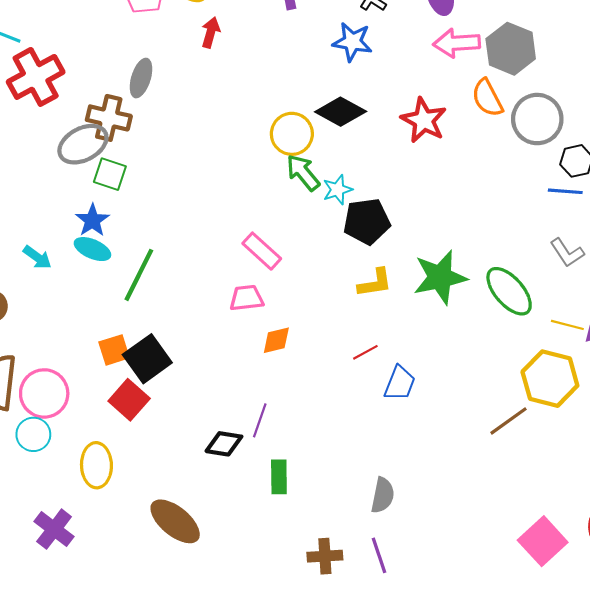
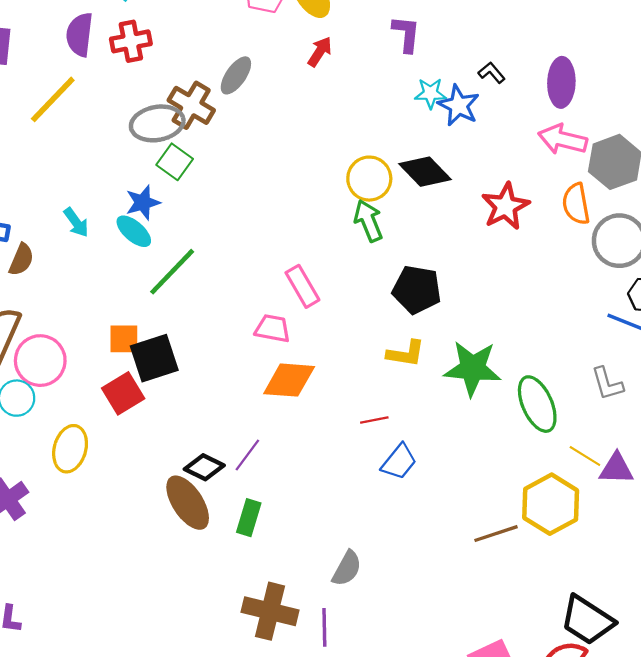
red cross: (36, 77) -> (131, 41), size x0.7
cyan star: (338, 190) -> (430, 93), moved
orange diamond: (276, 340) -> (289, 380), size x1.6
brown ellipse: (175, 521) -> (188, 503), moved
brown cross: (325, 556) -> (270, 611), size x1.5

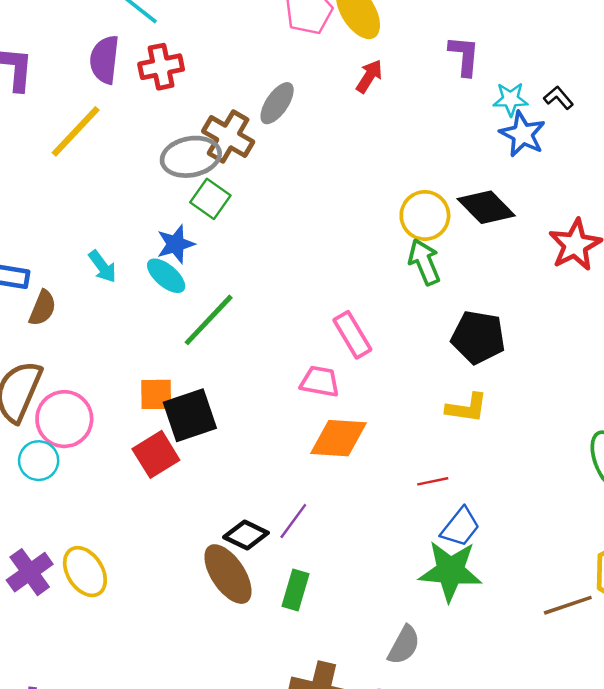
cyan star: (430, 93) -> (511, 99), moved
green star: (473, 368) -> (450, 571), moved
yellow ellipse: (70, 449) -> (85, 572), moved, turned -48

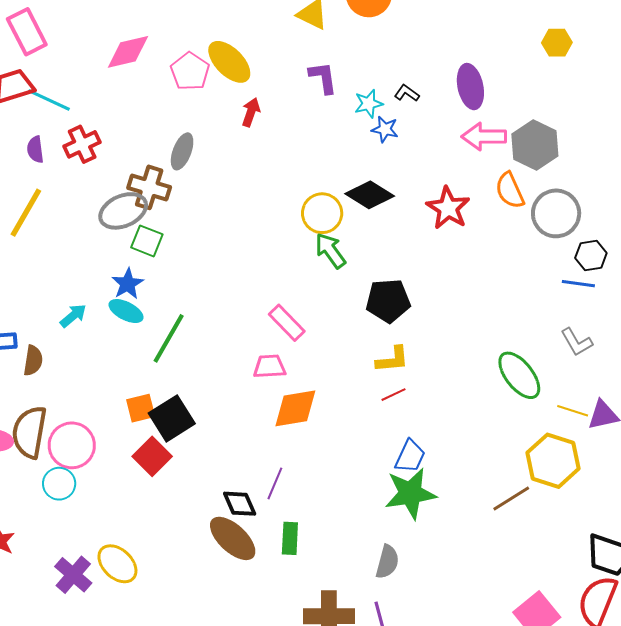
purple semicircle: (104, 60) -> (35, 149), size x0.7
blue star: (523, 134) -> (385, 129), size x0.7
cyan arrow: (102, 266) -> (73, 316), turned -80
red line: (433, 481) -> (394, 395), moved
black diamond: (246, 535) -> (240, 504), turned 54

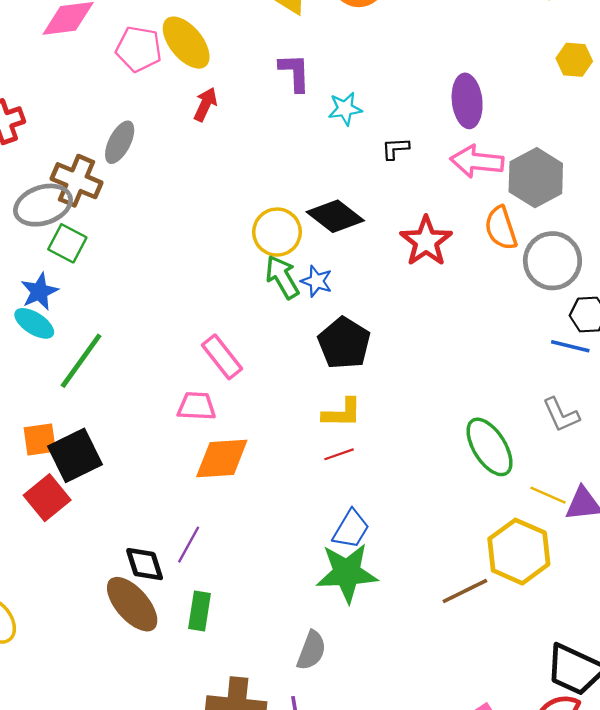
pink pentagon: (190, 71) -> (139, 49), turned -30
black L-shape: (407, 93) -> (395, 148), moved, turned -45
blue star: (385, 129) -> (317, 281), moved
black pentagon: (388, 301) -> (344, 343), turned 30

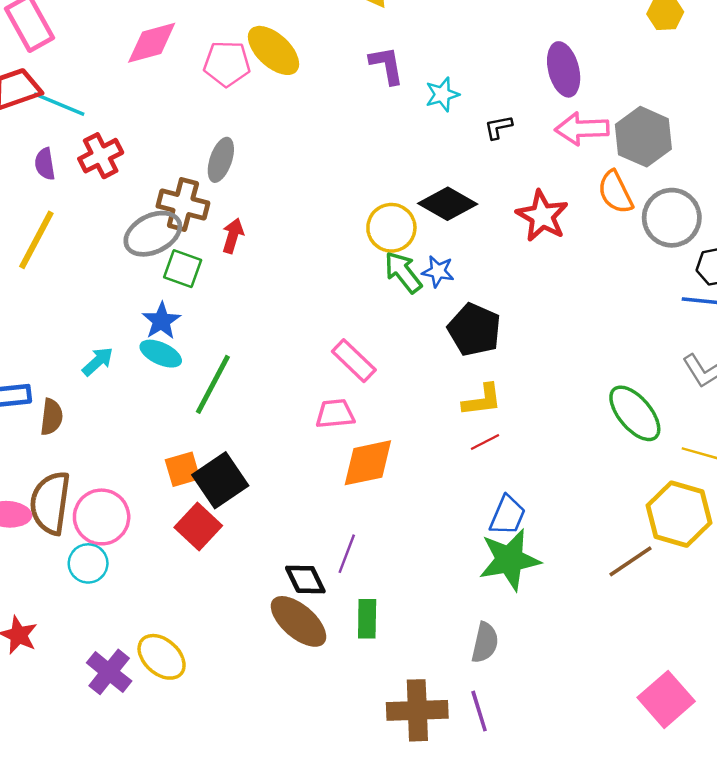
red arrow: (205, 104) -> (233, 236), moved

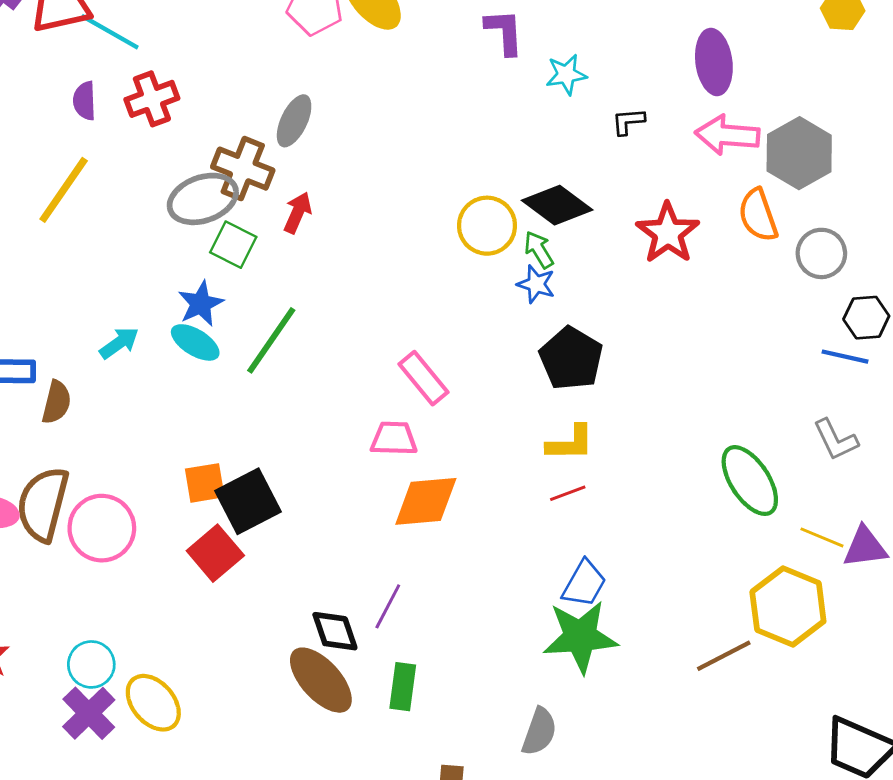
gray circle: (672, 218) -> (821, 253), size x0.7
green arrow: (403, 272) -> (539, 250), moved, size x0.7
green line: (213, 384) -> (271, 340), moved
cyan circle: (88, 563) -> (91, 664), moved

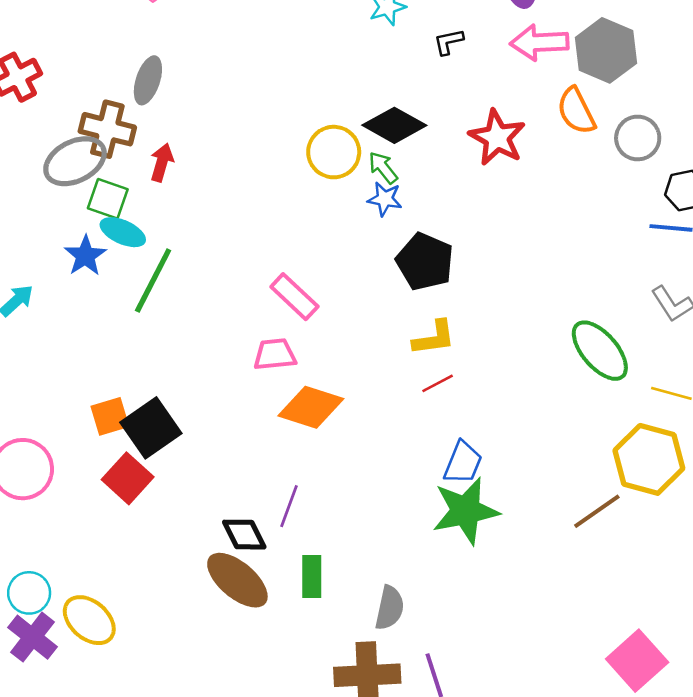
cyan ellipse: (195, 342) -> (123, 232), moved
orange diamond: (426, 501) -> (311, 407), turned 30
gray semicircle: (539, 732) -> (390, 608), moved

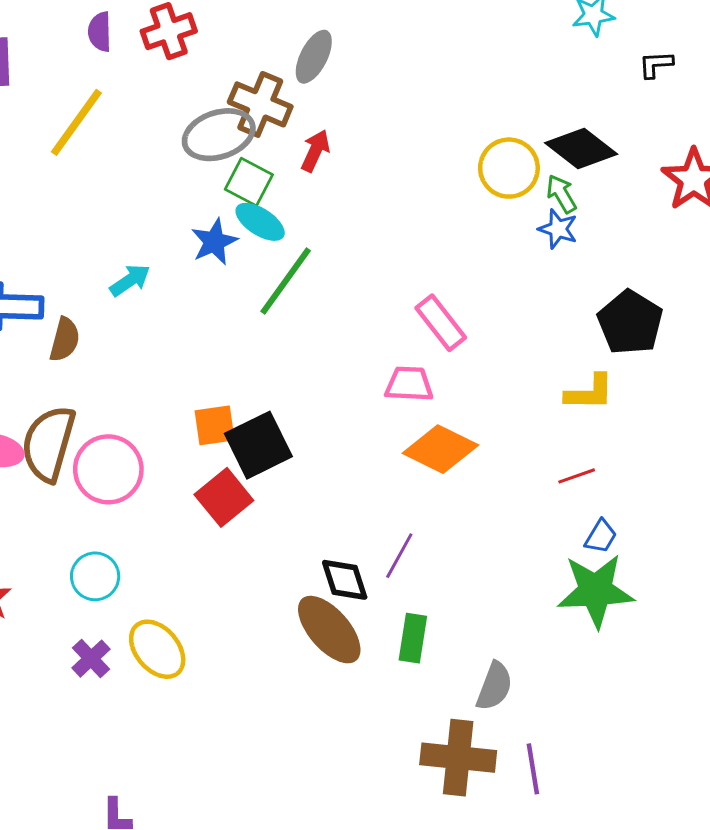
black pentagon: (425, 262) -> (630, 322), moved
red line: (438, 383) -> (577, 476), moved
blue trapezoid: (463, 463) -> (601, 536), size x0.7
cyan circle: (29, 593) -> (95, 576), moved
purple cross: (33, 637) -> (91, 659), size x0.7

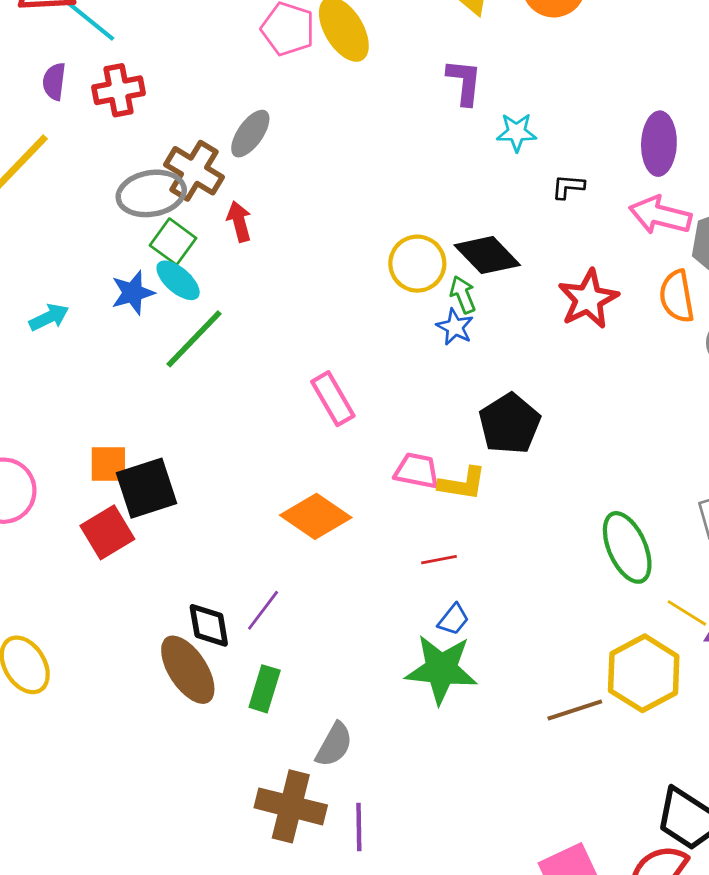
red arrow: (315, 151) -> (239, 221), turned -48
pink trapezoid: (409, 384) -> (417, 471), moved

